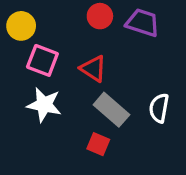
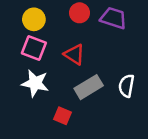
yellow circle: (21, 26) -> (34, 19), moved
gray rectangle: (111, 110) -> (89, 87), turned -72
red square: (98, 144) -> (63, 116), moved

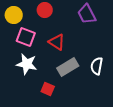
red circle: (79, 13) -> (45, 10), moved
purple trapezoid: (113, 18) -> (87, 14), turned -135
yellow circle: (34, 19) -> (14, 15), moved

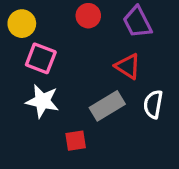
red circle: (45, 10) -> (88, 16), moved
red triangle: (57, 42) -> (128, 66), moved
red square: (48, 89) -> (76, 141), turned -32

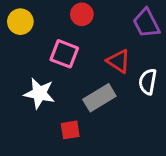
purple trapezoid: (137, 22) -> (146, 23), moved
pink square: (41, 58) -> (64, 54), moved
white semicircle: (153, 104) -> (148, 82), moved

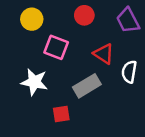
red circle: (82, 14) -> (84, 15), moved
yellow circle: (20, 22) -> (32, 19), moved

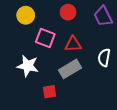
red triangle: (104, 54) -> (73, 44), moved, turned -36

